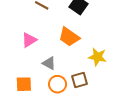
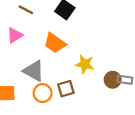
pink triangle: (29, 40) -> (15, 35), moved
gray triangle: (49, 63) -> (34, 71), size x1.5

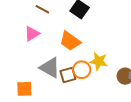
brown square: (66, 89) -> (68, 75), moved
orange circle: (43, 93) -> (82, 70), moved

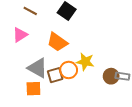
orange square: (24, 89) -> (33, 89), moved

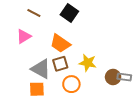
orange circle: (69, 70) -> (71, 84), moved
brown square: (55, 75) -> (60, 64), moved

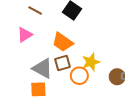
yellow star: (88, 63) -> (91, 62), turned -30
orange circle: (71, 84) -> (79, 76), moved

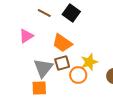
brown line: (35, 11) -> (44, 13), moved
gray triangle: (43, 68) -> (43, 68), turned 40

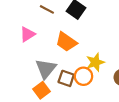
brown square: (62, 63) -> (66, 78), moved, turned 35
orange square: (39, 88) -> (41, 90), turned -35

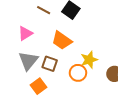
gray triangle: (46, 69) -> (28, 61), moved
brown square: (66, 78) -> (50, 64), moved

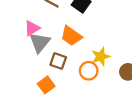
gray triangle: (28, 61) -> (40, 42), moved

